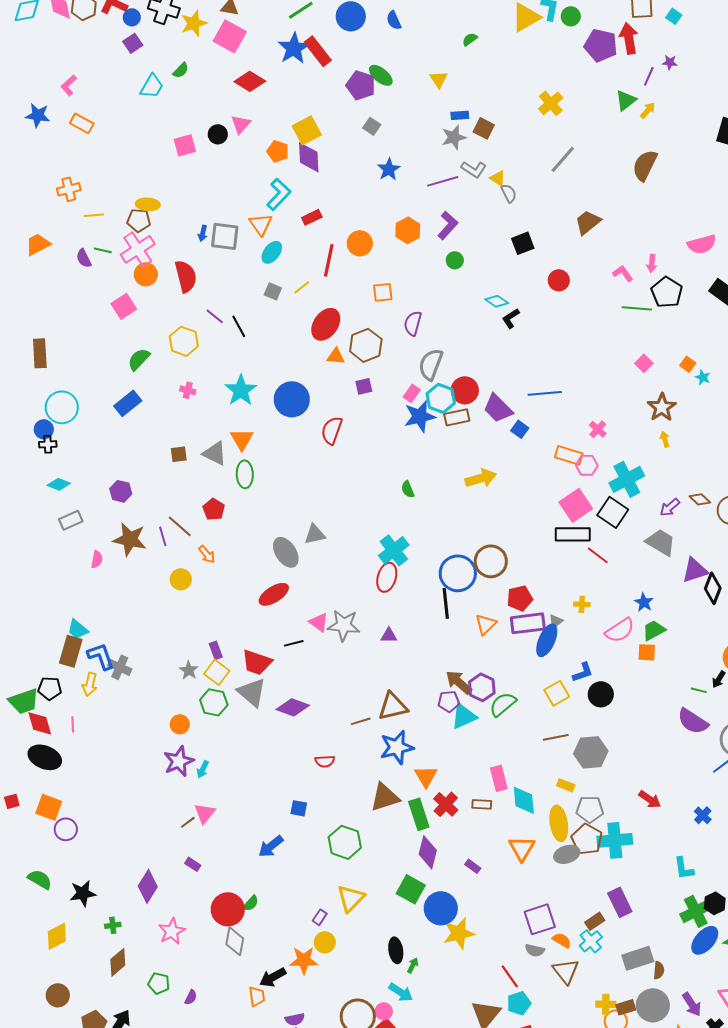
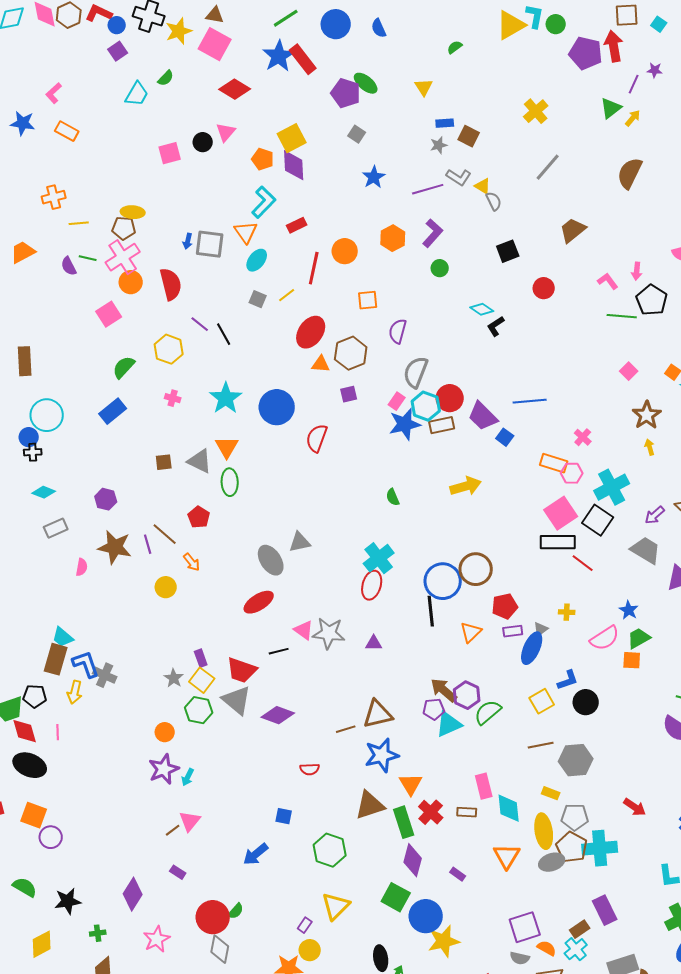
gray star: (454, 137) -> (439, 145), size x0.7
purple rectangle: (528, 623) -> (513, 631), size x0.6

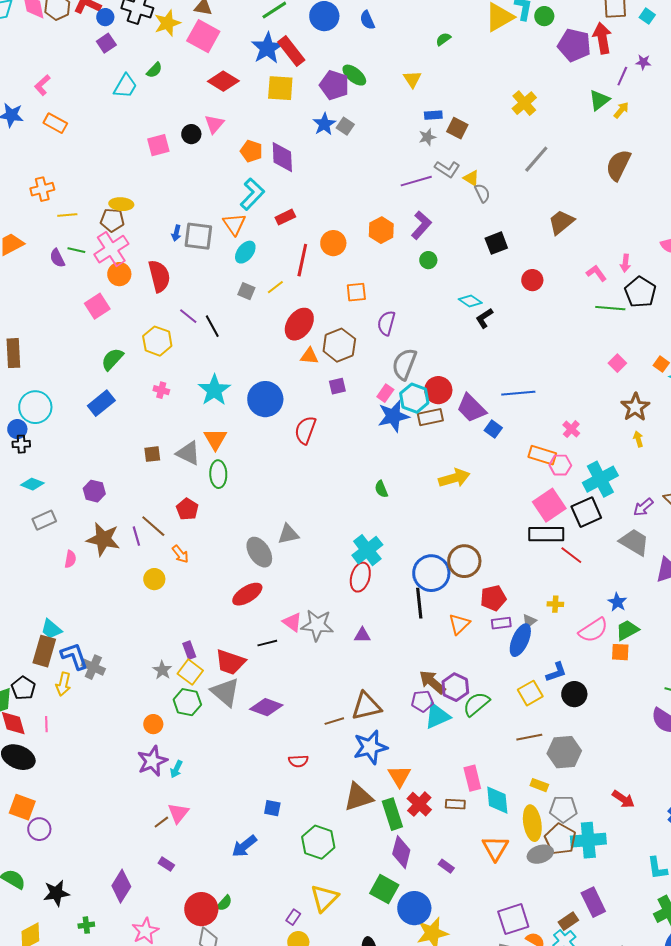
yellow square: (292, 138) -> (280, 88), moved, turned 32
blue star: (374, 177) -> (324, 124), moved
black square: (598, 520) -> (586, 512), turned 32
black pentagon: (35, 696) -> (23, 688), turned 30

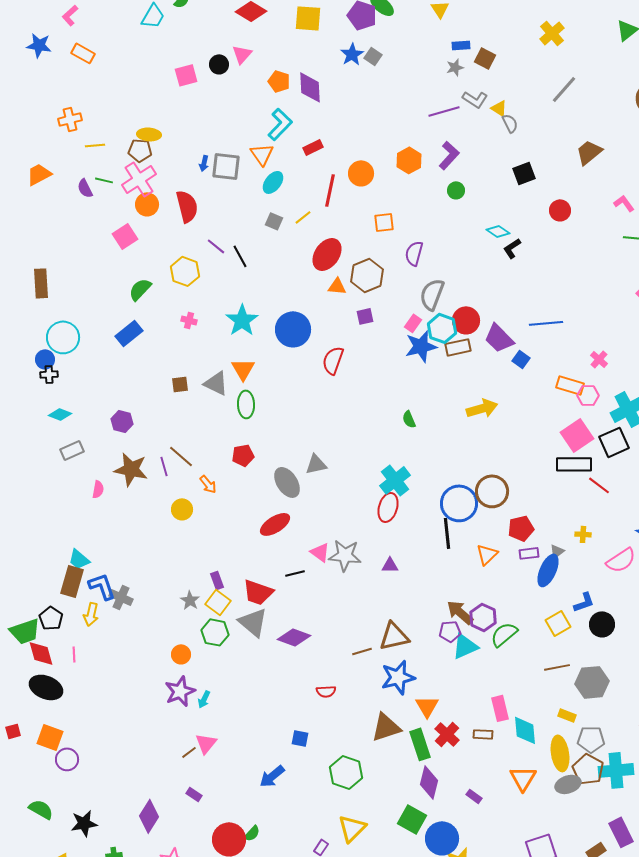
red pentagon: (187, 509) -> (243, 455), moved, turned 30

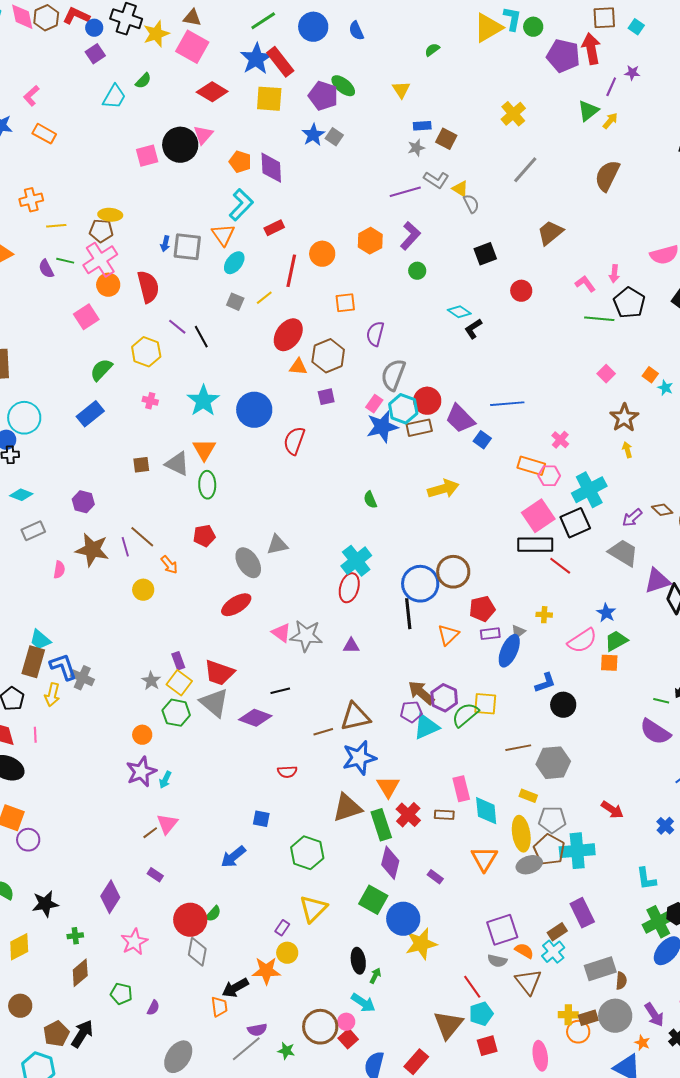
black circle: (219, 64) -> (180, 145), size x1.8
black line: (295, 573) -> (280, 691), moved
yellow square: (558, 623) -> (485, 704), moved, turned 35

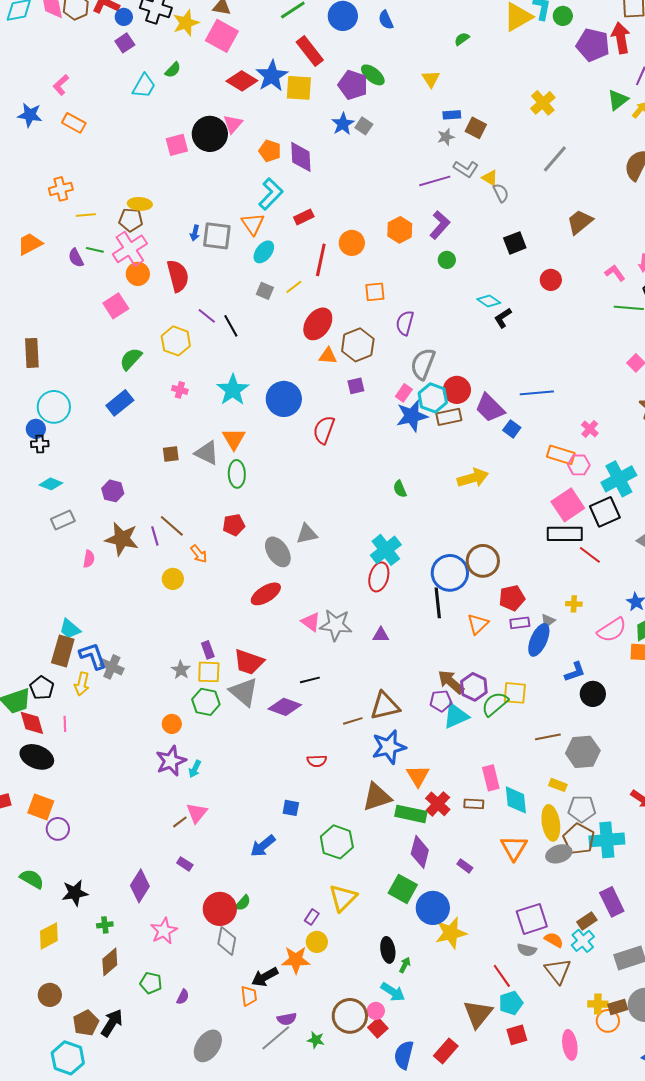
blue star: (256, 59) -> (272, 76), moved
yellow square: (179, 683) -> (209, 672), turned -35
green rectangle: (381, 825) -> (411, 814), turned -60

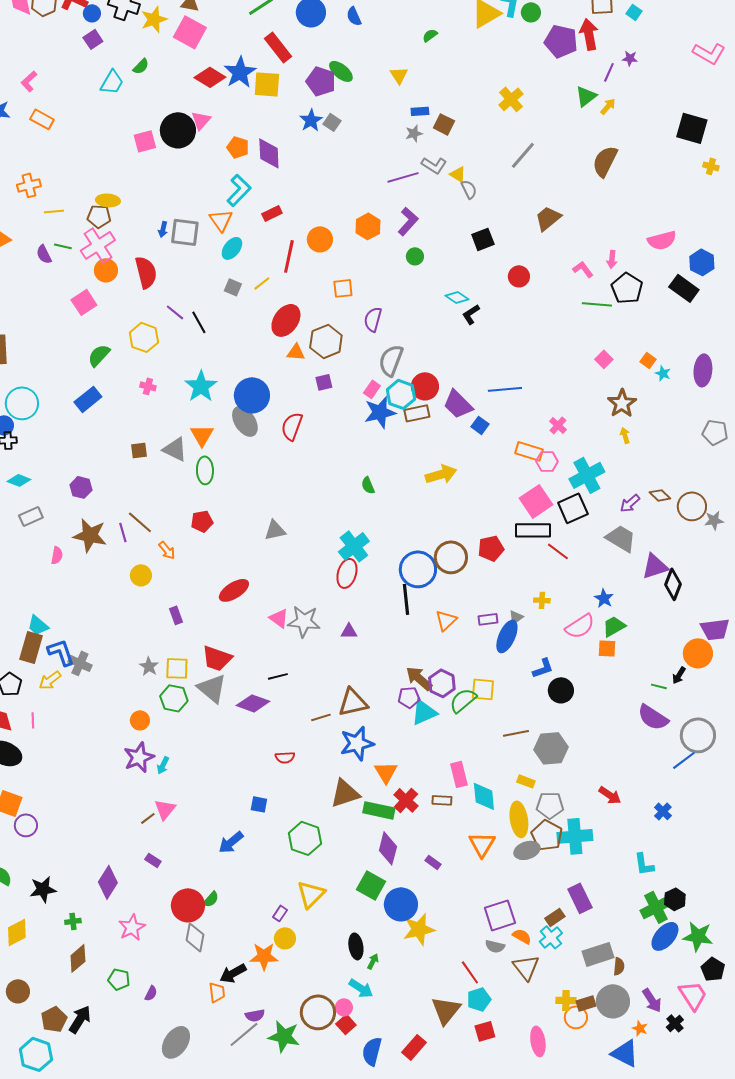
gray ellipse: (278, 552) -> (245, 421), moved
red pentagon: (512, 598) -> (491, 548), moved
purple rectangle: (208, 650) -> (176, 615), moved
yellow arrow: (82, 684) -> (50, 680), turned 40
green star: (316, 1040) -> (284, 1036), size x1.8

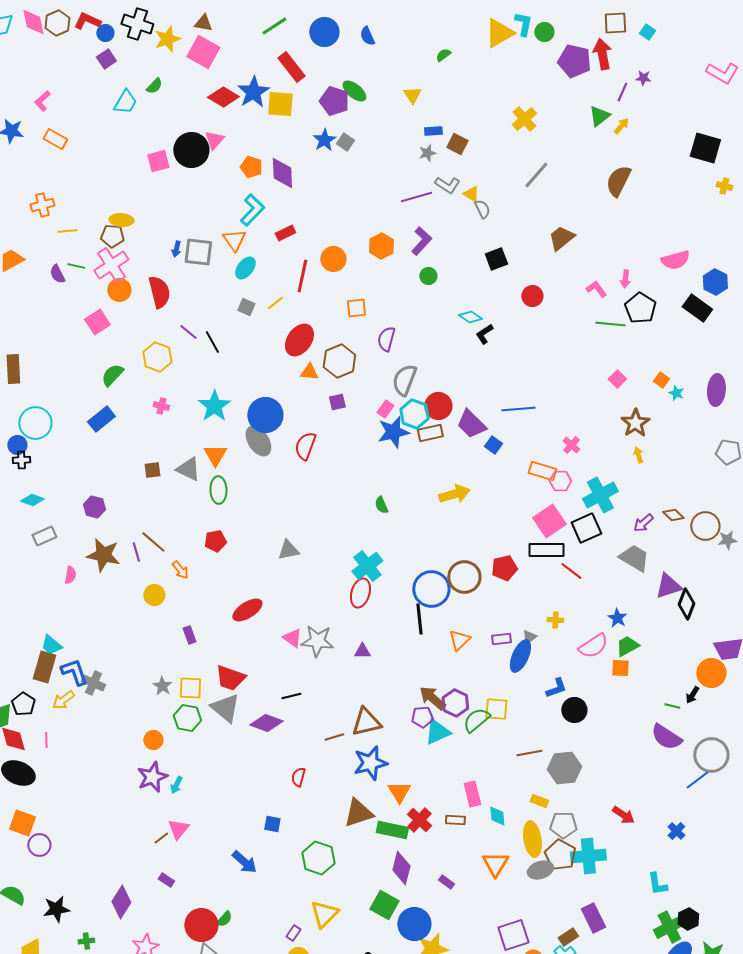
red semicircle: (285, 757) -> (298, 777), turned 108
cyan diamond: (484, 796) -> (497, 816), size x0.7
blue arrow: (231, 842) -> (244, 862), turned -100

